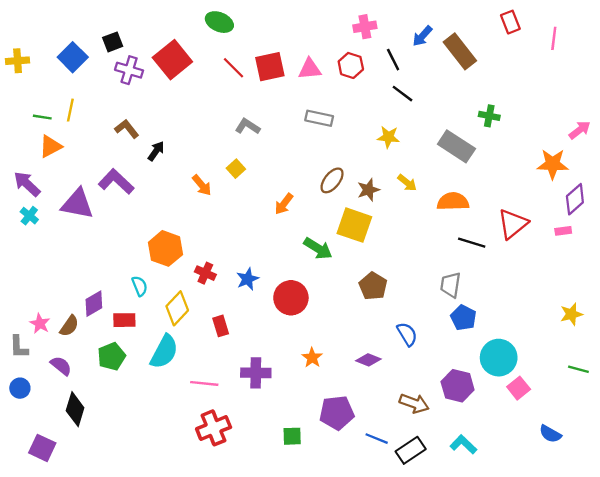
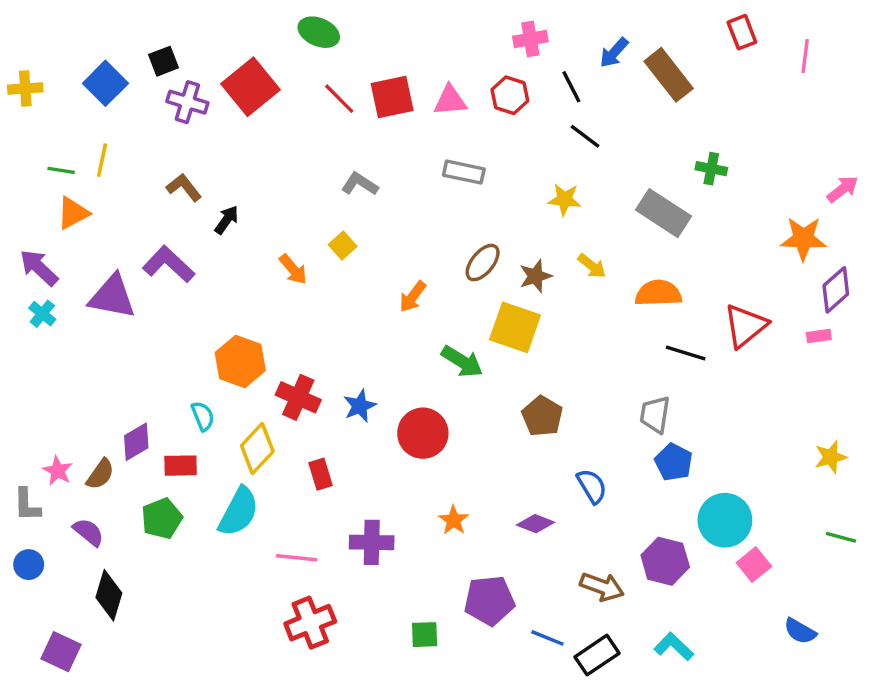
red cross: (205, 273) -> (298, 397), size x1.4

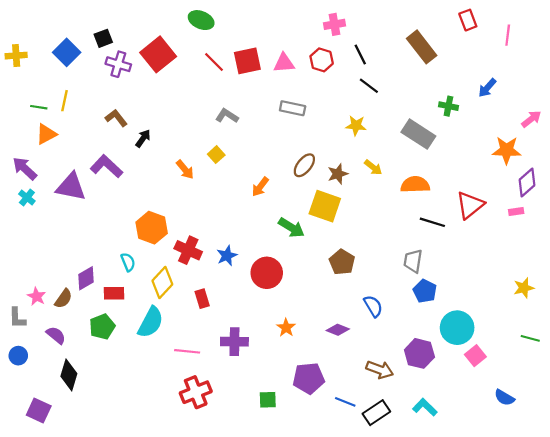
blue arrow: (614, 53) -> (487, 88), moved

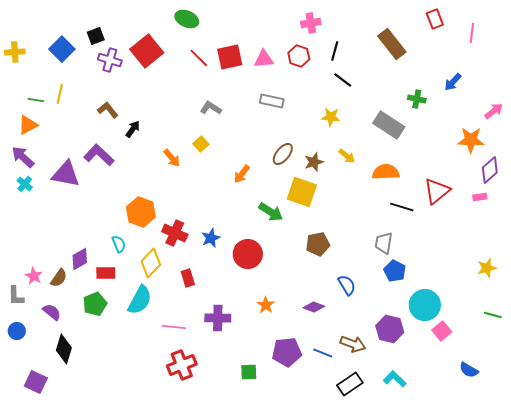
black line: (360, 54) -> (335, 51), turned 42
orange triangle: (46, 134) -> (28, 125), moved
brown pentagon: (342, 262) -> (318, 244), turned 30
blue line: (345, 402) -> (323, 353), moved

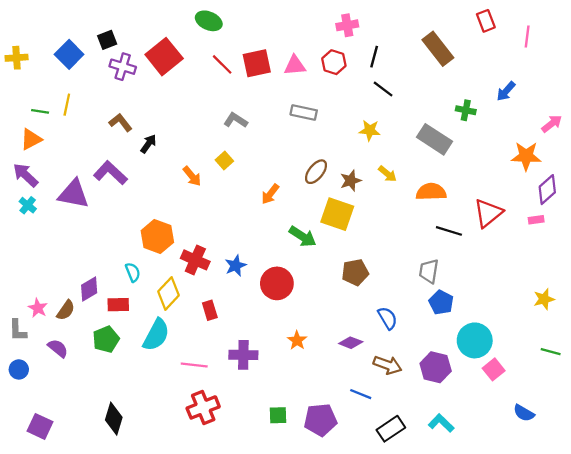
brown arrow: (353, 344) -> (388, 365), moved
black diamond: (64, 349) -> (114, 419), moved
purple pentagon: (287, 352) -> (320, 420), moved

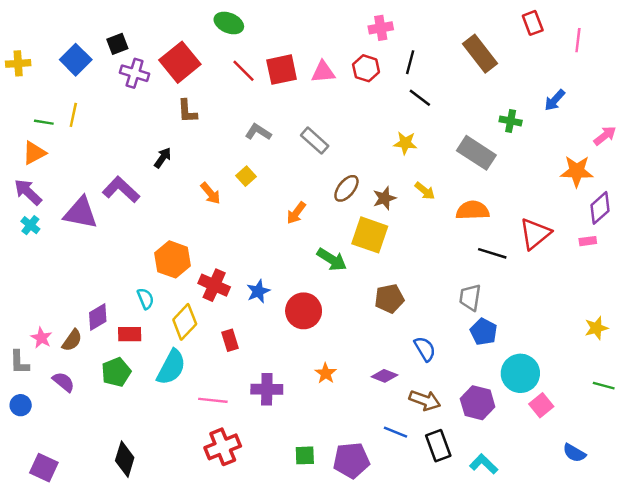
gray rectangle: (304, 112) -> (315, 141), moved, turned 30
brown L-shape: (120, 123) -> (187, 111), moved, turned -145
black rectangle: (391, 429) -> (438, 446), moved, turned -76

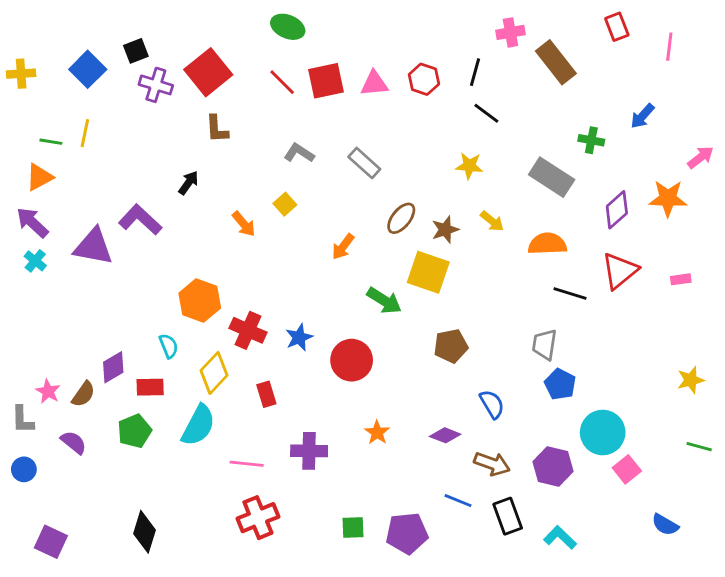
green ellipse: (229, 23) -> (288, 27), moved
pink cross: (381, 28) -> (510, 32), moved
purple diamond: (600, 208) -> (617, 210), moved

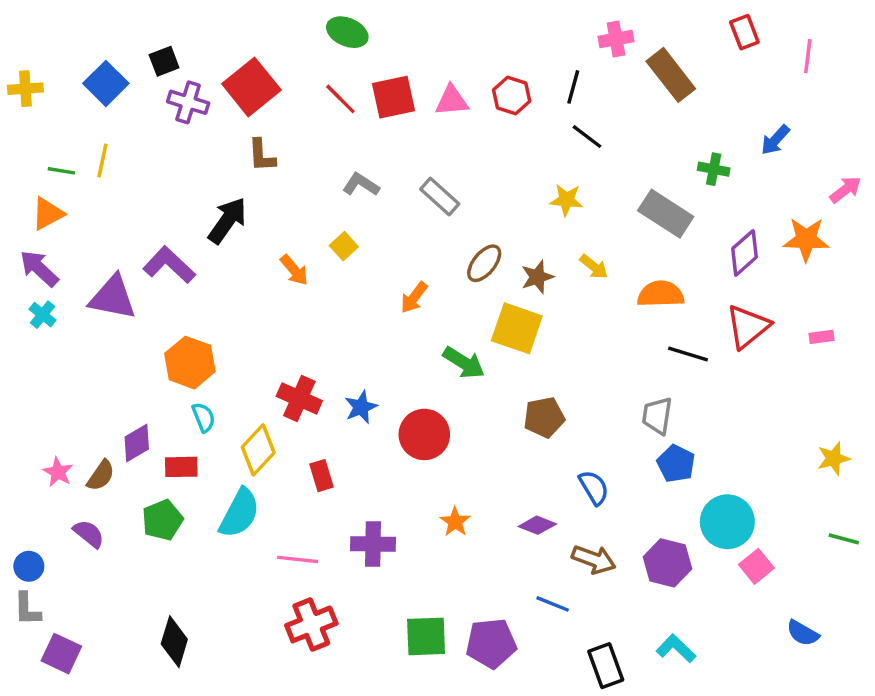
black arrow: (188, 183) -> (227, 220), size x1.6
orange hexagon: (200, 301) -> (190, 363), moved
gray L-shape: (22, 420) -> (27, 609), moved
black rectangle: (508, 516) -> (606, 666), moved
green square: (353, 528) -> (426, 636), size x1.5

